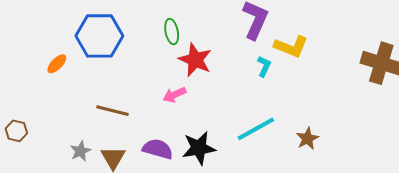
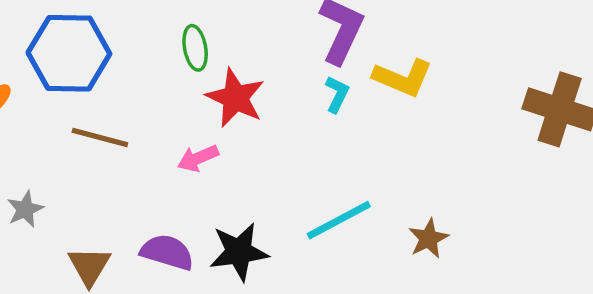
cyan L-shape: (264, 66) -> (337, 94), moved
brown line: (113, 111) -> (100, 137), moved
gray star: (80, 151) -> (25, 209), moved

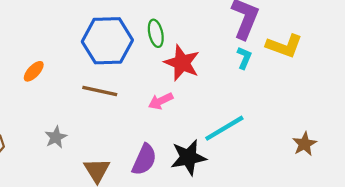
blue hexagon: (69, 53) -> (107, 41), moved
cyan line: (339, 220) -> (224, 128), moved
purple semicircle: (167, 252) -> (144, 160), turned 100

